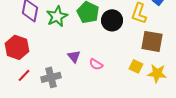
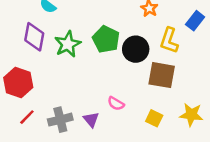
brown square: (152, 41) -> (162, 75), moved
purple triangle: (74, 56) -> (91, 120), moved
yellow square: (136, 66) -> (154, 118), moved

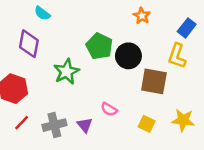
yellow L-shape: (169, 40) -> (177, 56), moved
green star: (68, 44) -> (67, 72), moved

